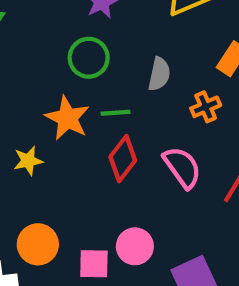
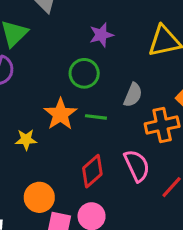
orange cross: (206, 107) -> (162, 125), size x1.5
red diamond: (123, 159) -> (92, 171), moved
orange circle: (38, 244) -> (39, 197), moved

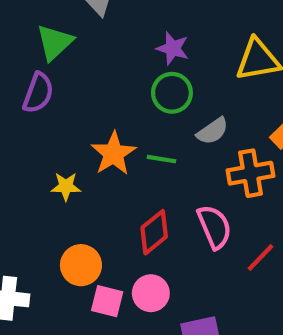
purple star: (101, 35) -> (173, 48), turned 30
green circle: (84, 73) -> (172, 93), moved
gray semicircle: (133, 95) -> (213, 131), turned 30

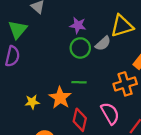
gray semicircle: (213, 131) -> (103, 43), moved
orange star: (113, 154) -> (60, 98), moved
red diamond: (154, 232) -> (80, 120), turned -30

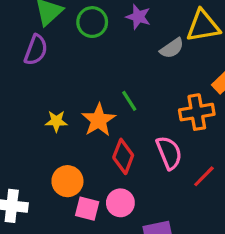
green circle: (80, 48) -> (92, 22), moved
green line: (79, 82) -> (129, 101), turned 48

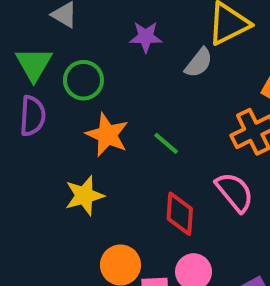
green circle: (92, 22) -> (83, 80), moved
orange star: (99, 120) -> (107, 135), moved
yellow star: (56, 121) -> (84, 196), size x1.4

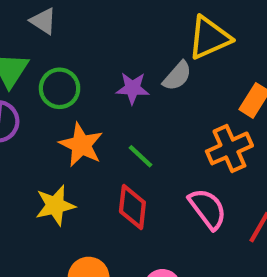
purple star: (146, 37) -> (132, 88), moved
red diamond: (180, 214) -> (132, 207), moved

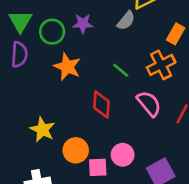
purple star: (132, 88) -> (83, 24), moved
green line: (141, 156) -> (121, 70), moved
yellow star: (55, 205) -> (42, 130), moved, turned -30

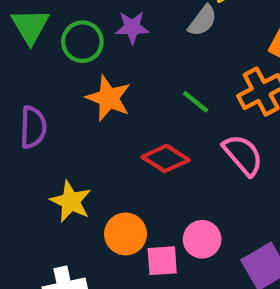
purple semicircle: (19, 54) -> (33, 127), moved
red diamond: (101, 105) -> (166, 158), turned -60

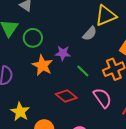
purple star: (132, 27) -> (63, 53), moved

